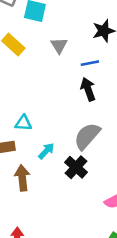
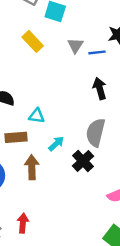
blue line: (90, 63) -> (97, 52), moved
gray semicircle: (87, 136) -> (96, 133), turned -32

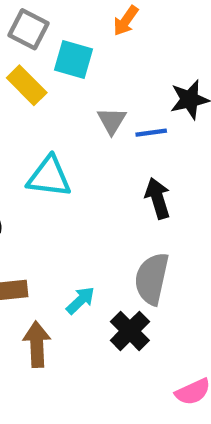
yellow rectangle: (33, 41) -> (27, 85), moved
cyan triangle: (37, 116) -> (49, 177), moved, size x1.5

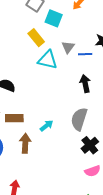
yellow rectangle: (27, 85) -> (36, 38), moved
cyan triangle: (49, 177) -> (48, 60), moved
black cross: (130, 331) -> (90, 145), moved

